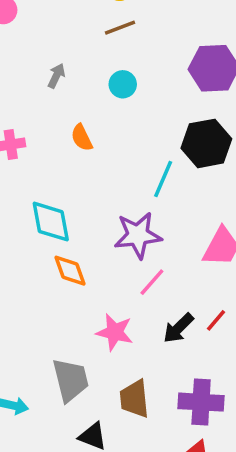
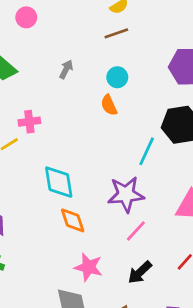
orange semicircle: (82, 138) -> (109, 105), moved
black arrow: (178, 328) -> (140, 272), moved
pink star: (115, 332) -> (88, 267), moved

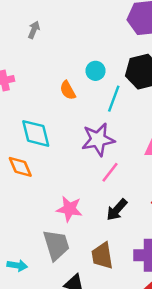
cyan circle: (117, 77) -> (96, 71), moved
orange semicircle: (109, 105) -> (68, 90), moved
orange diamond: (73, 220) -> (20, 167), moved

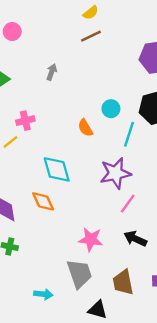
black arrow: (117, 210) -> (135, 239), turned 75

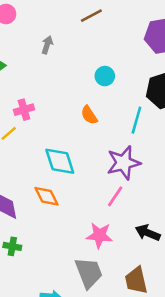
gray arrow: (52, 72) -> (47, 45), moved
cyan circle: (111, 109) -> (105, 76), moved
pink line: (128, 204) -> (115, 196), moved

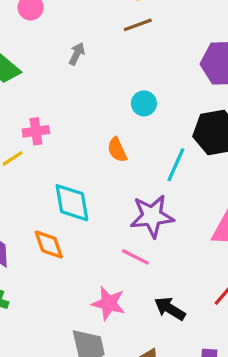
pink line: (115, 196) -> (135, 257), turned 75

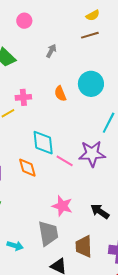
cyan circle: (144, 103) -> (91, 84), size x1.6
orange semicircle: (117, 150) -> (60, 94), moved
pink line: (135, 257) -> (65, 161), moved

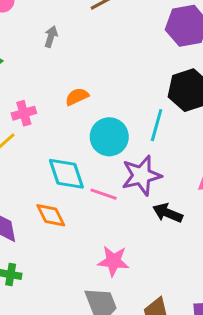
cyan circle: (91, 84) -> (109, 137), moved
orange semicircle: (60, 94) -> (77, 97), turned 98
black arrow: (100, 211) -> (168, 213), moved

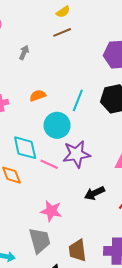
cyan line: (157, 125) -> (78, 100), moved
black arrow: (168, 213) -> (94, 193), moved, turned -54

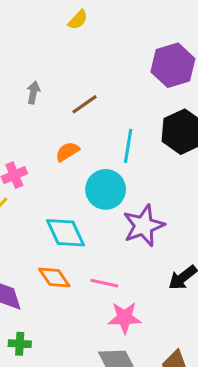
brown line: (62, 32) -> (85, 104), moved
pink line: (49, 164) -> (104, 283), moved

